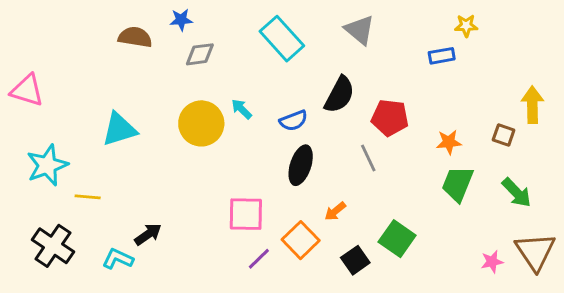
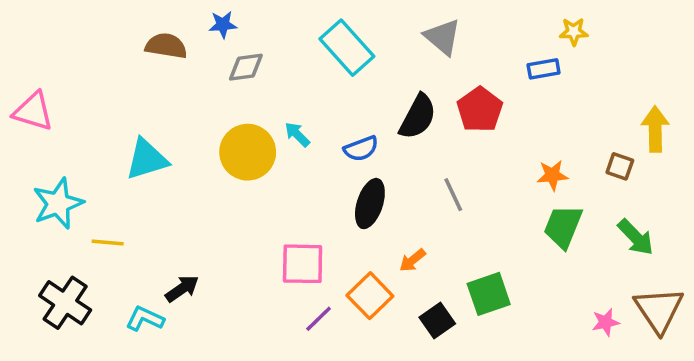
red pentagon: (390, 118) -> (480, 110), moved, turned 30
green square: (397, 239) -> (489, 294), turned 36

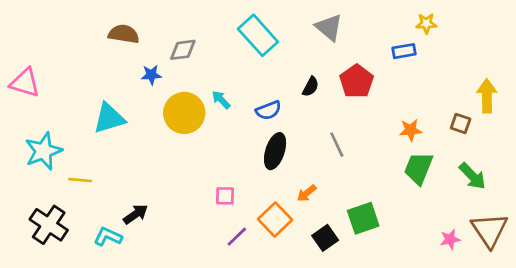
blue star: (223, 25) -> (151, 75), moved
black semicircle: (418, 117) -> (311, 87), size x0.6
pink square: (303, 264) -> (225, 196), size x0.6

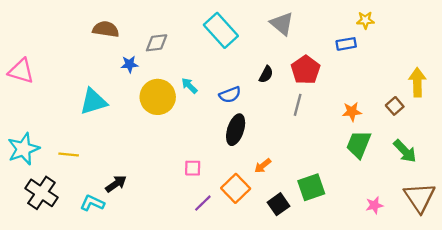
brown square: (461, 123) -> (395, 106), turned 30
gray line: (337, 145) -> (298, 105), moved, turned 40
cyan star: (43, 151) -> (23, 149), moved
pink star: (450, 239) -> (374, 205), moved

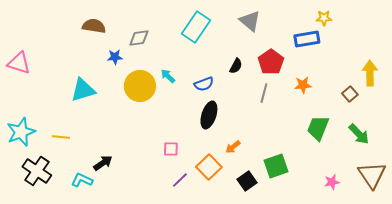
cyan rectangle: (221, 30) -> (196, 27), turned 76
blue rectangle: (346, 44) -> (307, 39), size x1.4
orange star: (352, 112) -> (303, 85), moved

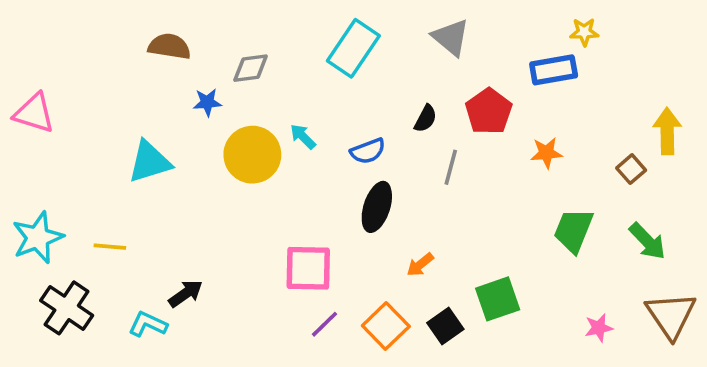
gray line: (264, 93) -> (451, 167), moved
pink square: (171, 149) -> (308, 268), size x1.8
orange square: (209, 167) -> (386, 326), moved

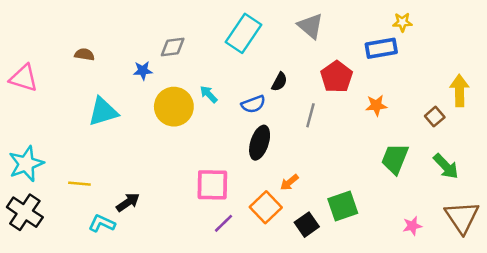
brown semicircle: (169, 46) -> (84, 54), moved, size x0.7
black semicircle: (426, 119) -> (279, 82), moved
yellow line: (110, 247) -> (79, 184), moved
black cross: (67, 308) -> (25, 212), moved
orange square: (386, 326) -> (266, 207), moved

